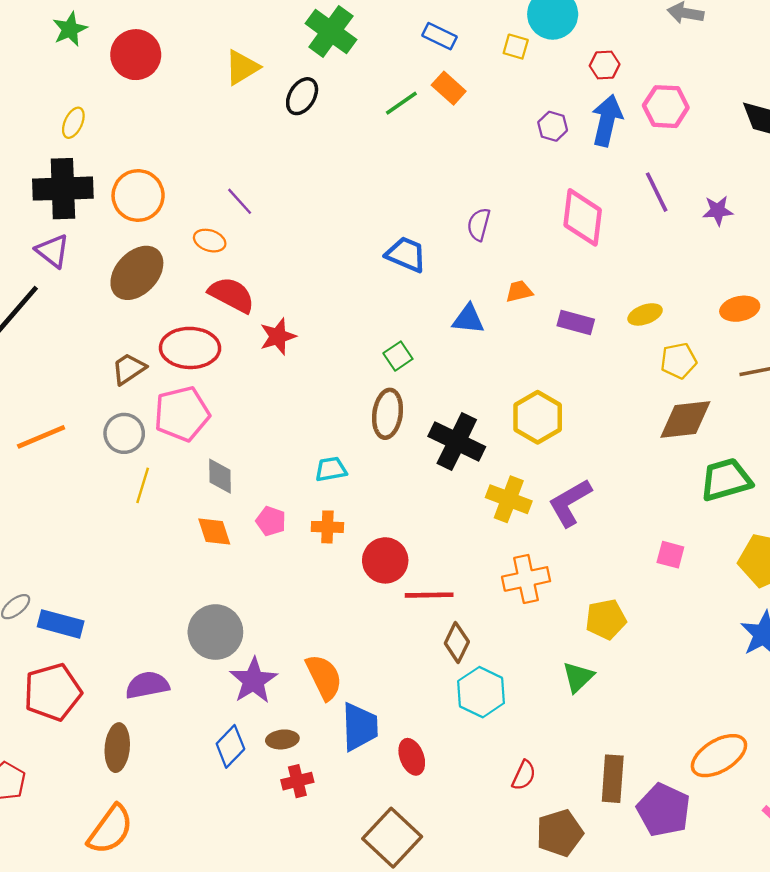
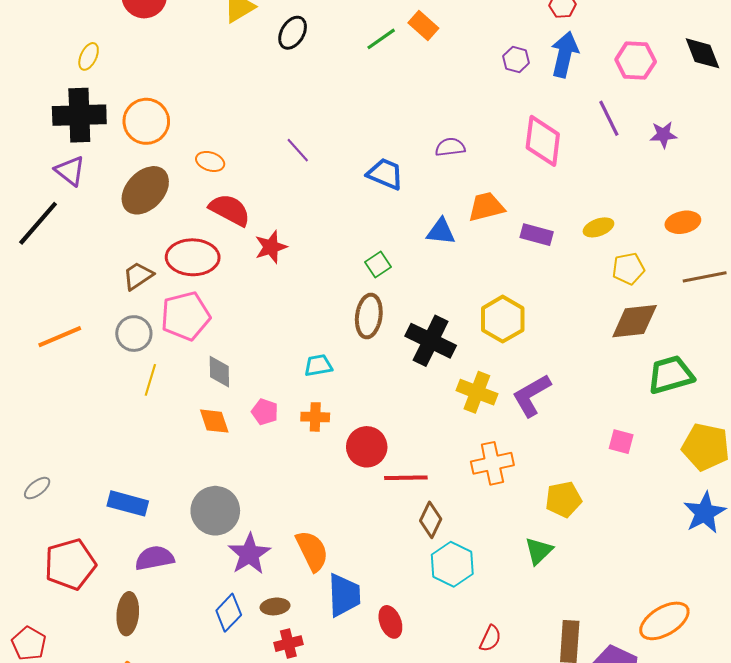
pink hexagon: (666, 107) -> (636, 61), moved
purple line: (240, 201) -> (298, 150), moved
purple semicircle: (479, 224) -> (450, 147), turned 68
orange trapezoid: (519, 291) -> (486, 207), size x1.5
blue rectangle: (61, 624) -> (128, 503), moved

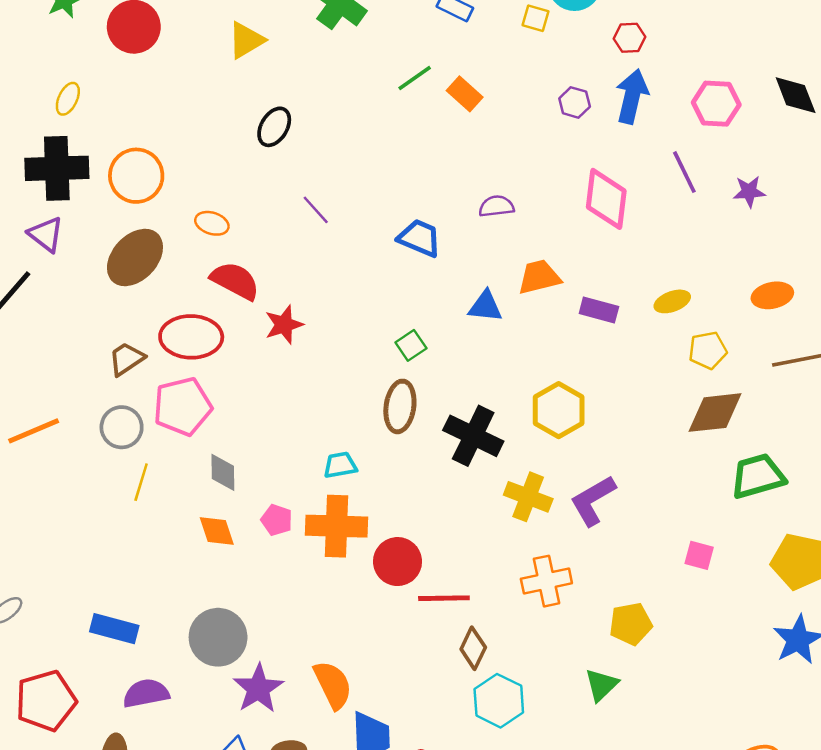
orange rectangle: (423, 26) -> (465, 94), moved
black ellipse: (293, 33) -> (274, 127), moved
orange cross: (315, 417) -> (336, 526), size x1.8

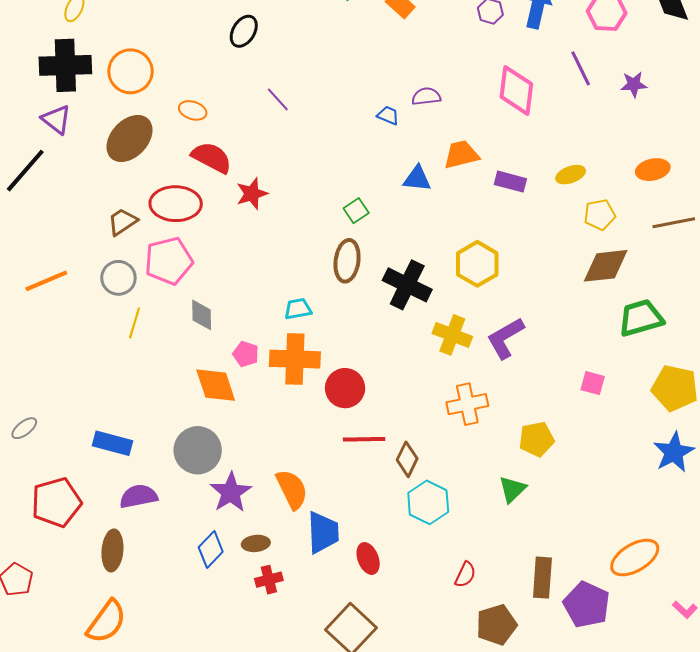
blue trapezoid: (419, 238) -> (388, 115), moved, size x0.6
orange diamond: (217, 531) -> (216, 385), moved, size x1.4
red line: (444, 598) -> (364, 439), moved

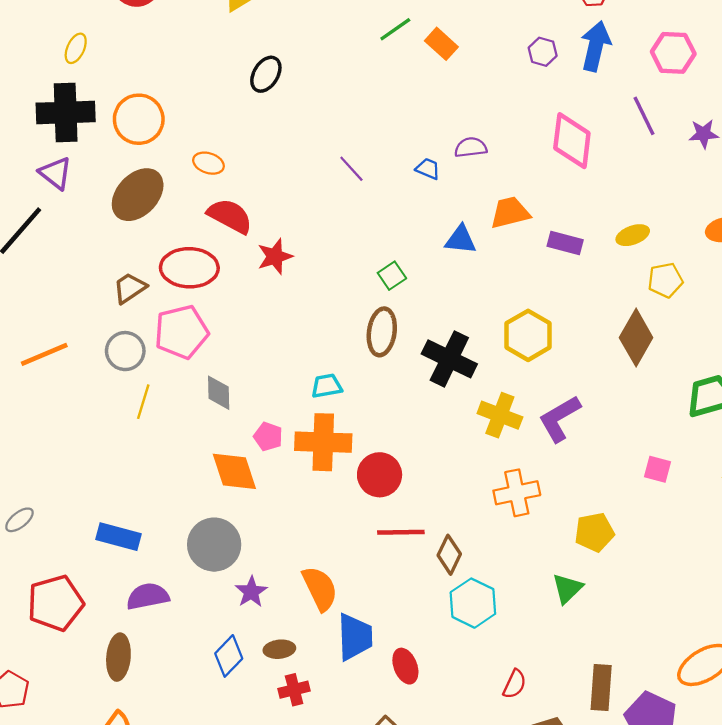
purple line: (278, 99) -> (351, 169), moved
brown diamond: (606, 266) -> (636, 338), moved, turned -54
purple star: (231, 492) -> (251, 592), size x0.7

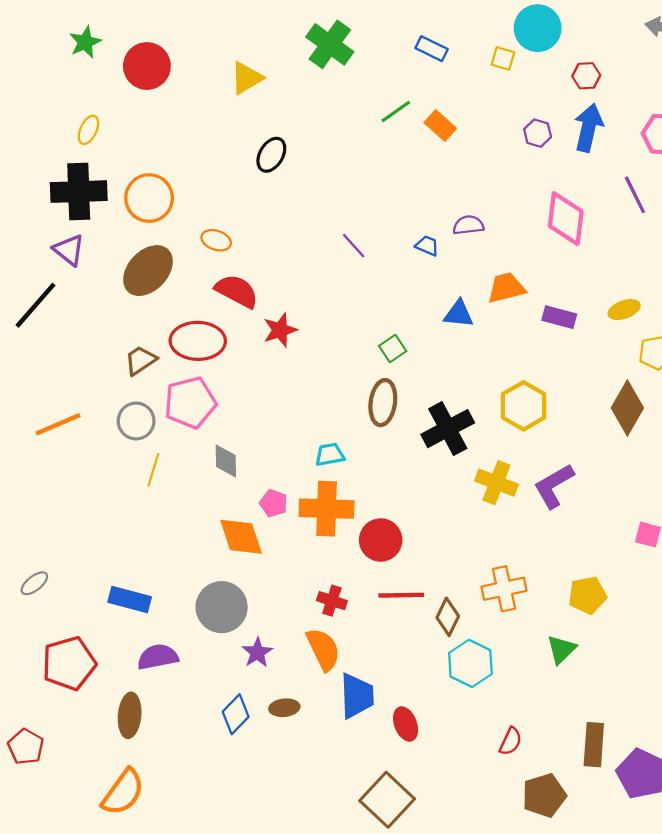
black cross: (449, 359) -> (448, 429), turned 36
orange cross: (517, 493) -> (504, 589), moved
red cross: (294, 690) -> (332, 601), moved, turned 32

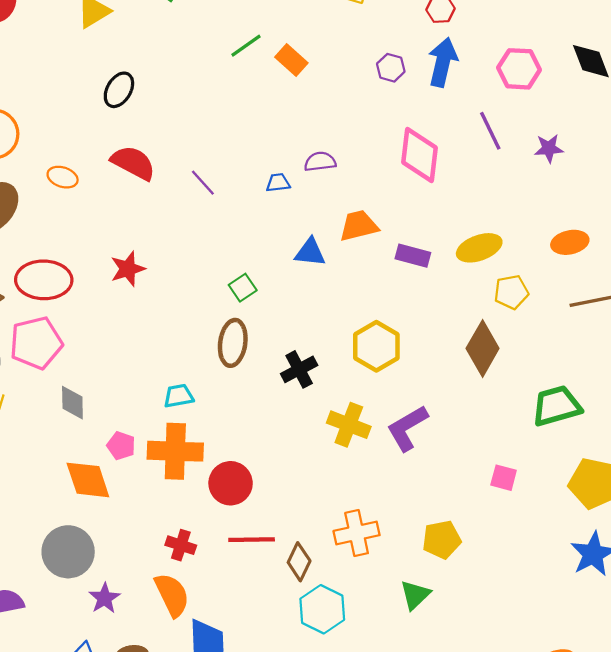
blue trapezoid: (427, 246) -> (278, 183), turned -30
red semicircle: (237, 291) -> (133, 163), moved
yellow ellipse: (624, 310) -> (479, 248), size x1.4
black cross: (448, 429) -> (299, 369), size x0.7

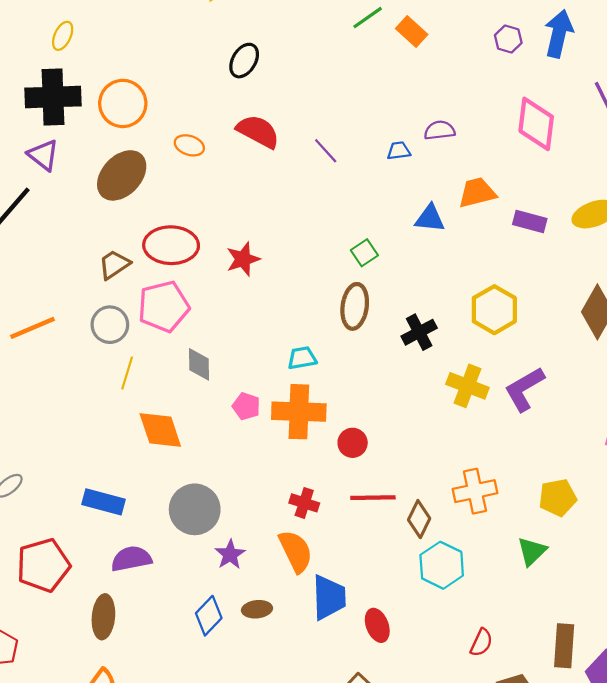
red star: (128, 269) -> (243, 259), moved
orange diamond: (88, 480) -> (160, 430), moved
red circle: (231, 483) -> (353, 443), size x0.7

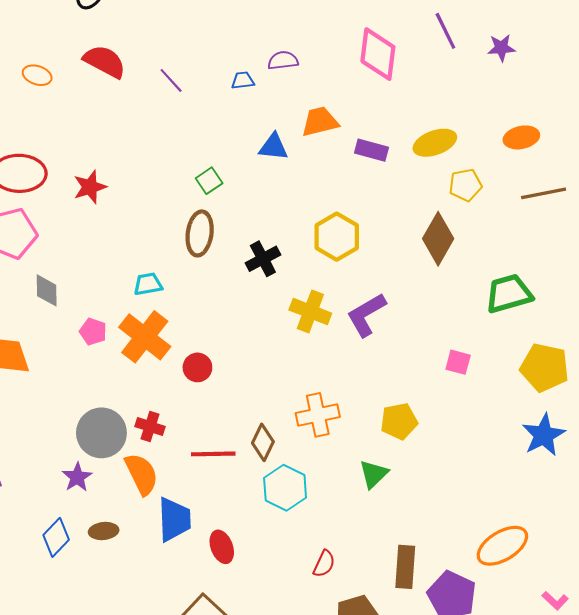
orange cross: (299, 412) -> (145, 337), turned 36
red line: (373, 498) -> (213, 454), moved
gray circle: (195, 509) -> (101, 433), moved

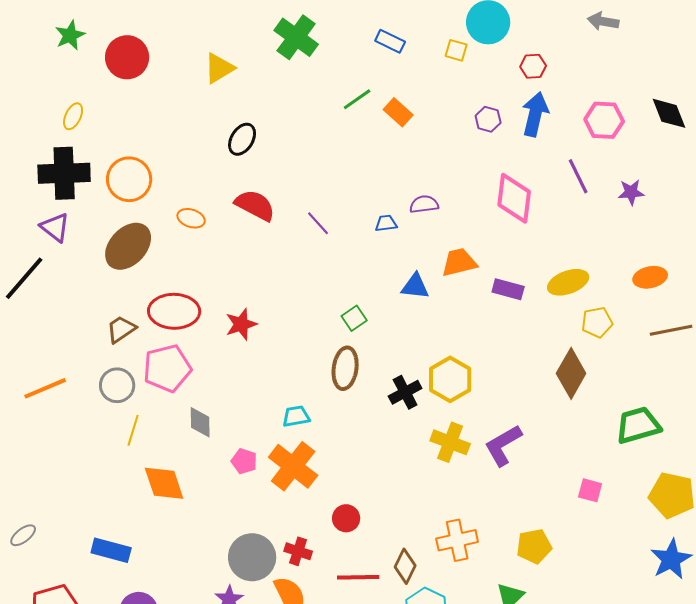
yellow hexagon: (337, 237) -> (450, 379), moved
red circle: (197, 367) -> (346, 518), moved

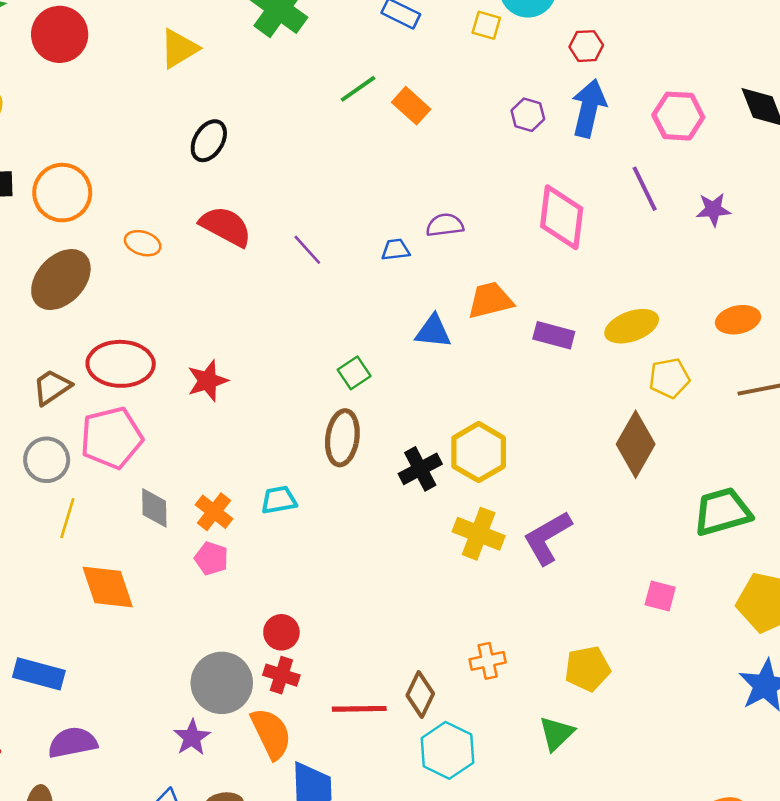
orange cross: (293, 466) -> (214, 512), moved, size x0.6
red circle: (346, 518) -> (281, 632), moved
orange cross: (457, 540) -> (488, 661), size x0.7

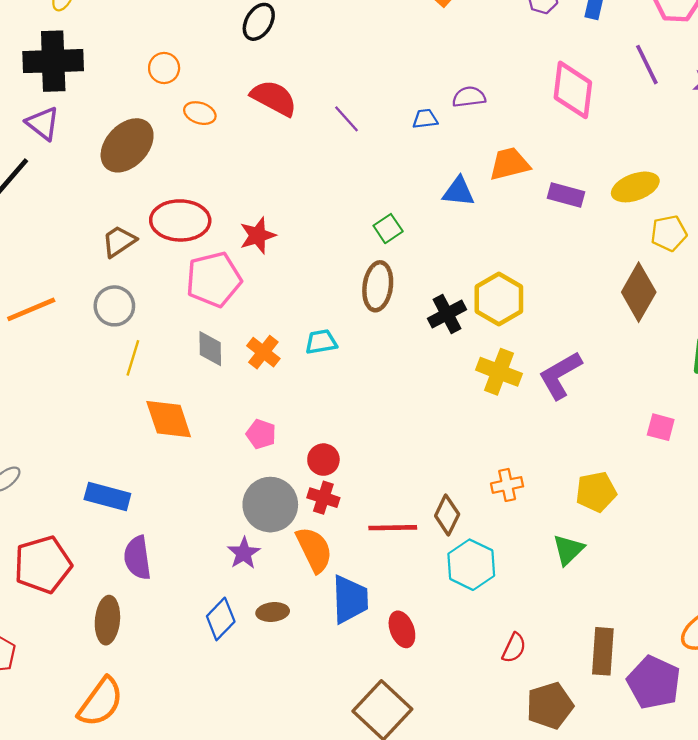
orange circle: (62, 193) -> (164, 68), moved, size x0.6
pink pentagon: (111, 438) -> (214, 279), moved
pink pentagon: (211, 558) -> (261, 434), moved
purple semicircle: (73, 743) -> (137, 558), turned -87

